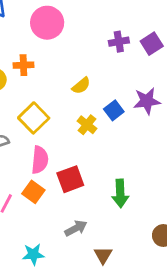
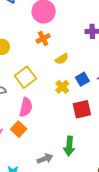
orange cross: (23, 65) -> (43, 39), moved, turned -32
red square: (70, 179) -> (82, 109), moved
green arrow: (120, 193) -> (69, 146), moved

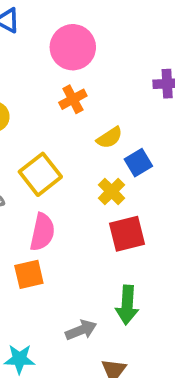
blue square: (82, 79) -> (138, 163), moved
red square: (82, 109) -> (127, 234), moved
orange square: (19, 129) -> (29, 274), turned 35

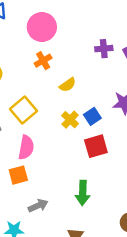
blue square: (138, 163) -> (92, 116), moved
red square: (127, 234) -> (96, 146), moved
gray arrow: (81, 330) -> (38, 206), moved

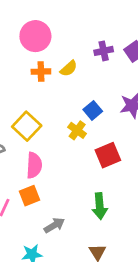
orange cross: (43, 61) -> (41, 72), turned 35
yellow semicircle: (68, 85) -> (69, 69), moved
blue square: (92, 116) -> (93, 110), moved

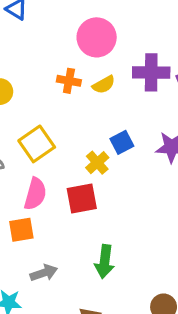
pink circle: (35, 36) -> (97, 37), moved
purple cross: (104, 51) -> (151, 72), size x1.5
red square: (108, 155) -> (82, 198), moved

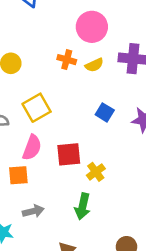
blue square: (122, 142) -> (105, 112), turned -36
yellow cross: (97, 163) -> (96, 172), moved

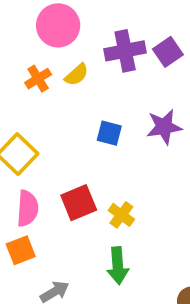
orange cross: (67, 60) -> (38, 79), turned -30

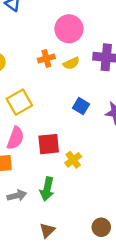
green arrow: (118, 266) -> (47, 189), moved

